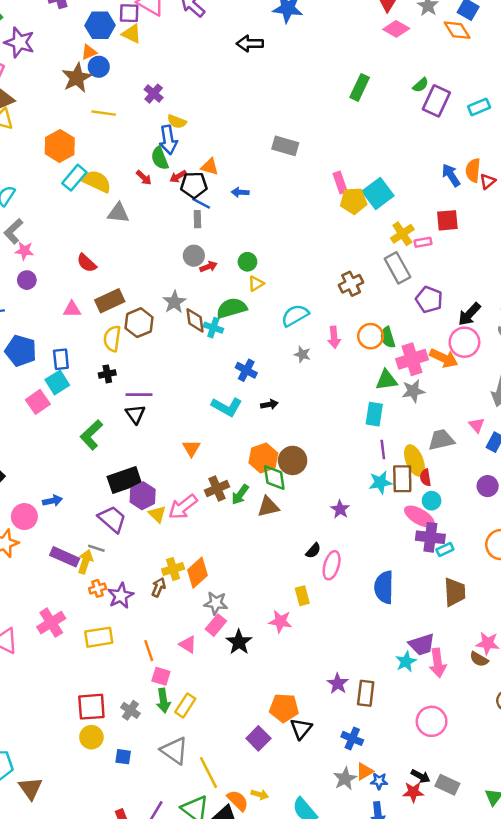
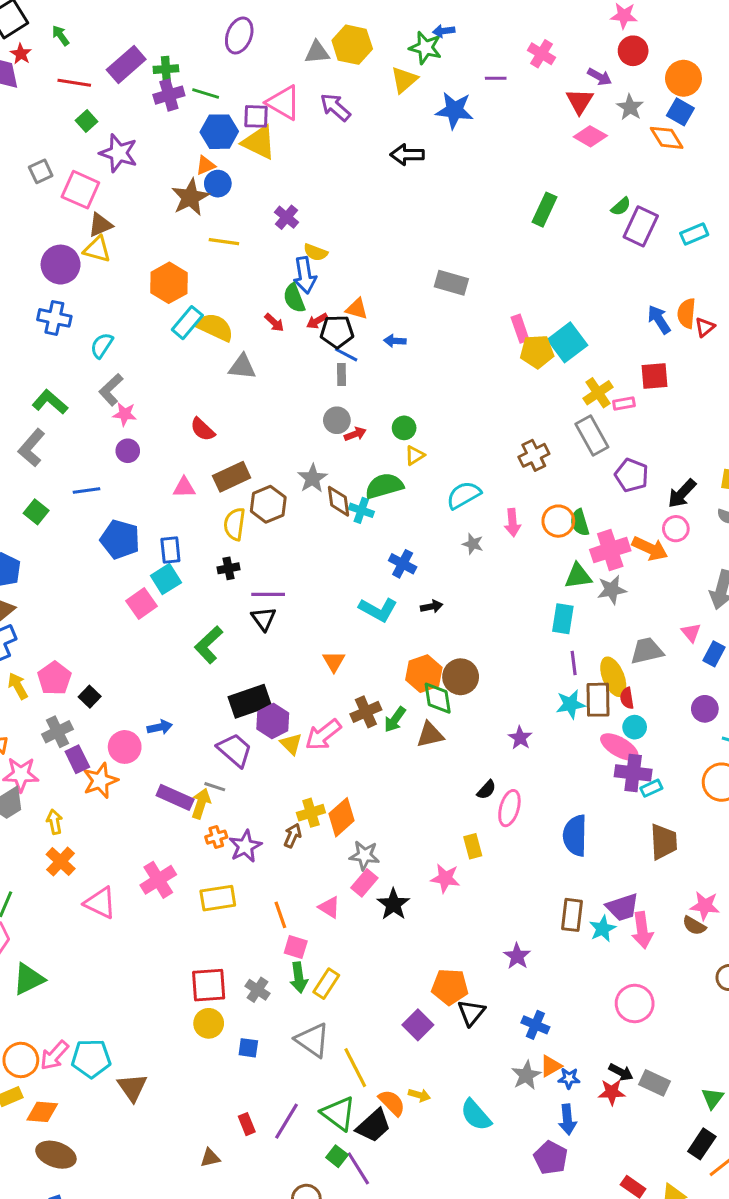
yellow triangle: (132, 34) -> (259, 142), size x1.4
pink circle: (464, 342) -> (676, 529), size x0.7
brown rectangle: (366, 693) -> (572, 915), moved

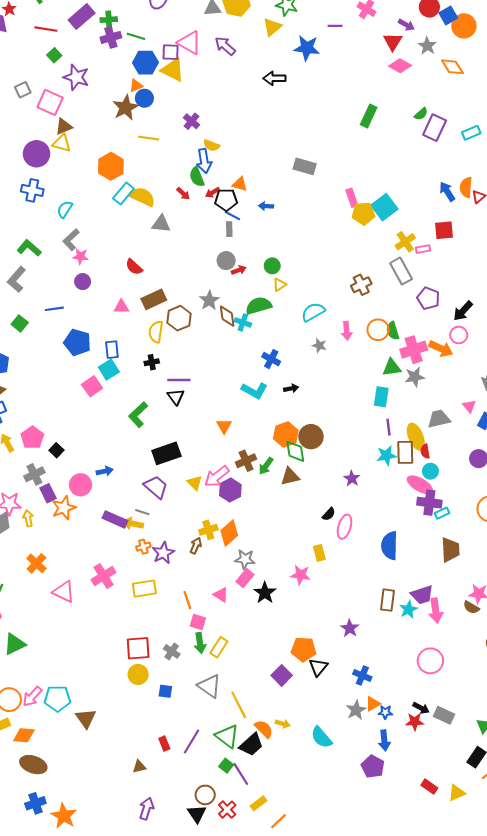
blue square: (680, 112) -> (448, 15), moved, turned 30
purple hexagon: (273, 721) -> (230, 490), moved
yellow arrow: (201, 803) -> (133, 524), turned -96
yellow arrow: (54, 822) -> (28, 518), moved

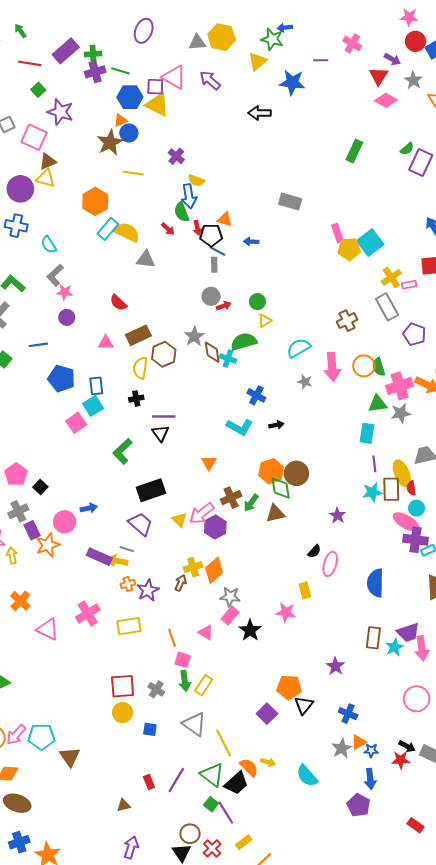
red arrow: (212, 193) -> (197, 228), turned -72
cyan semicircle: (65, 209) -> (49, 245), turned -66
pink arrow: (347, 331) -> (332, 367), size x1.5

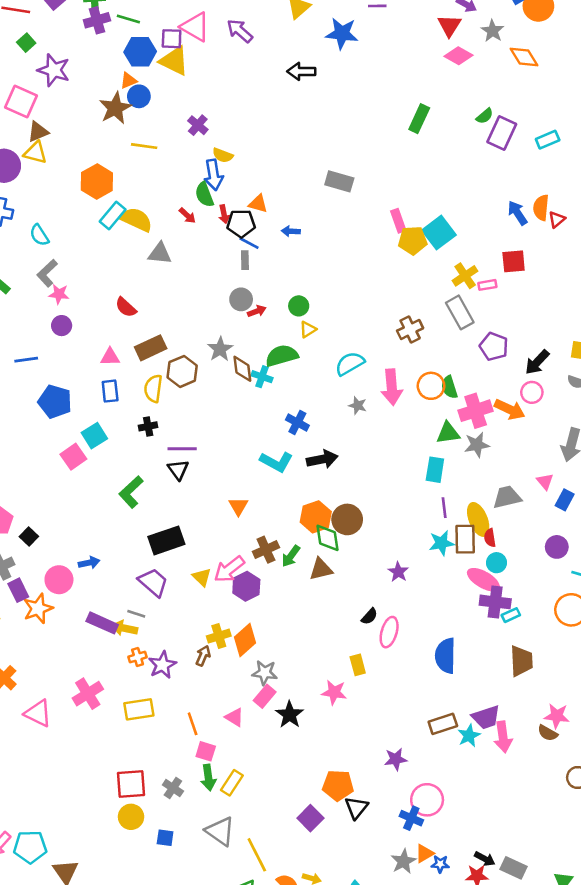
blue rectangle: (96, 386) -> (110, 391), moved
black arrow: (276, 425) -> (322, 459), size x1.6
brown rectangle: (373, 638) -> (443, 724), turned 65
purple star: (335, 666) -> (396, 759), turned 30
pink circle: (417, 699) -> (427, 800), moved

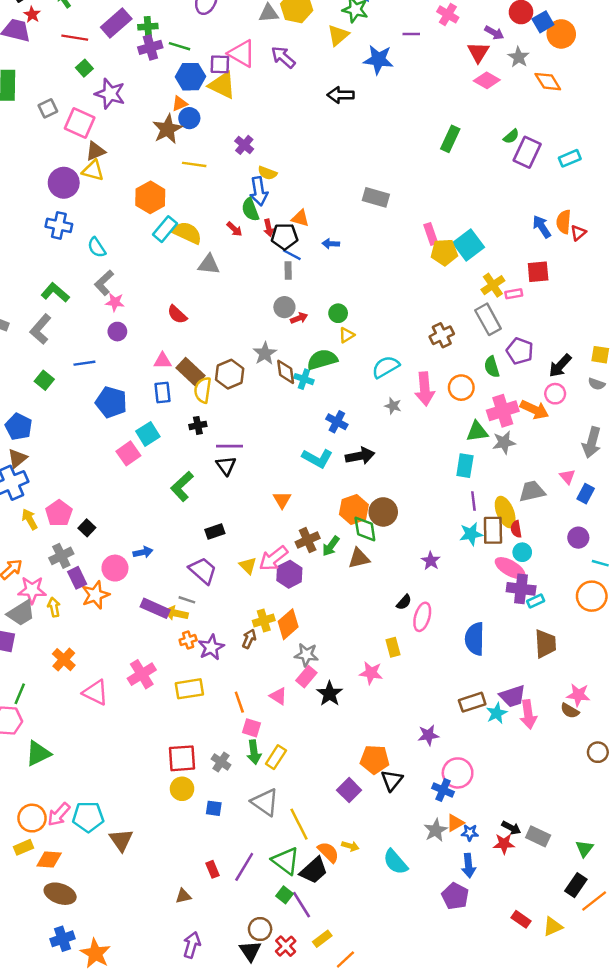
brown rectangle: (151, 348) -> (191, 372), moved, turned 68
green semicircle: (449, 387) -> (492, 367), moved
black rectangle: (166, 540) -> (215, 531), size x0.6

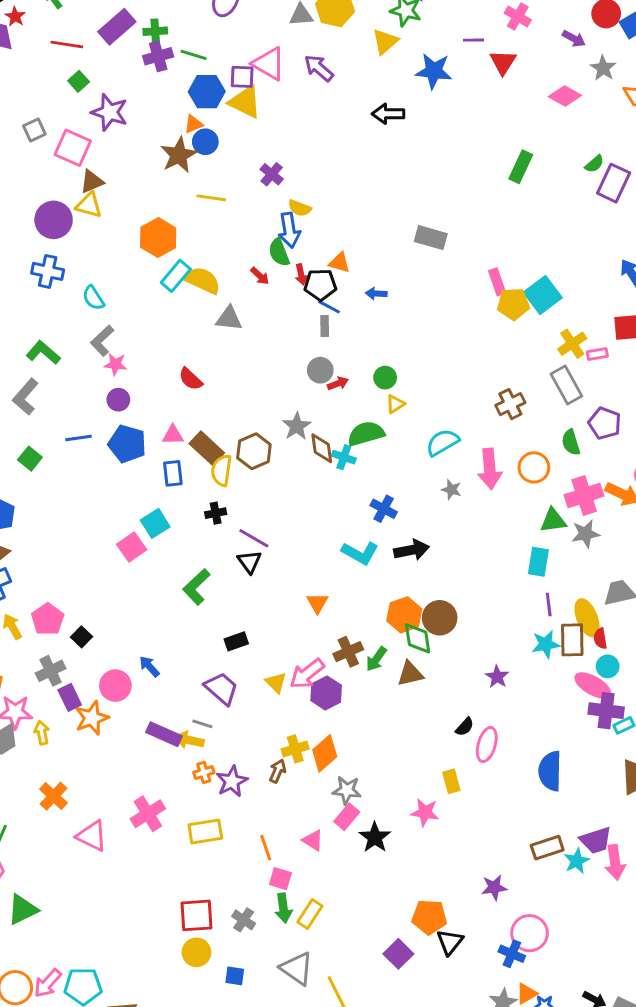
red triangle: (478, 52) -> (503, 62), moved
blue pentagon: (111, 402) -> (127, 444), moved
purple line: (230, 446) -> (254, 538), turned 30
blue arrow: (143, 552) -> (149, 666), turned -120

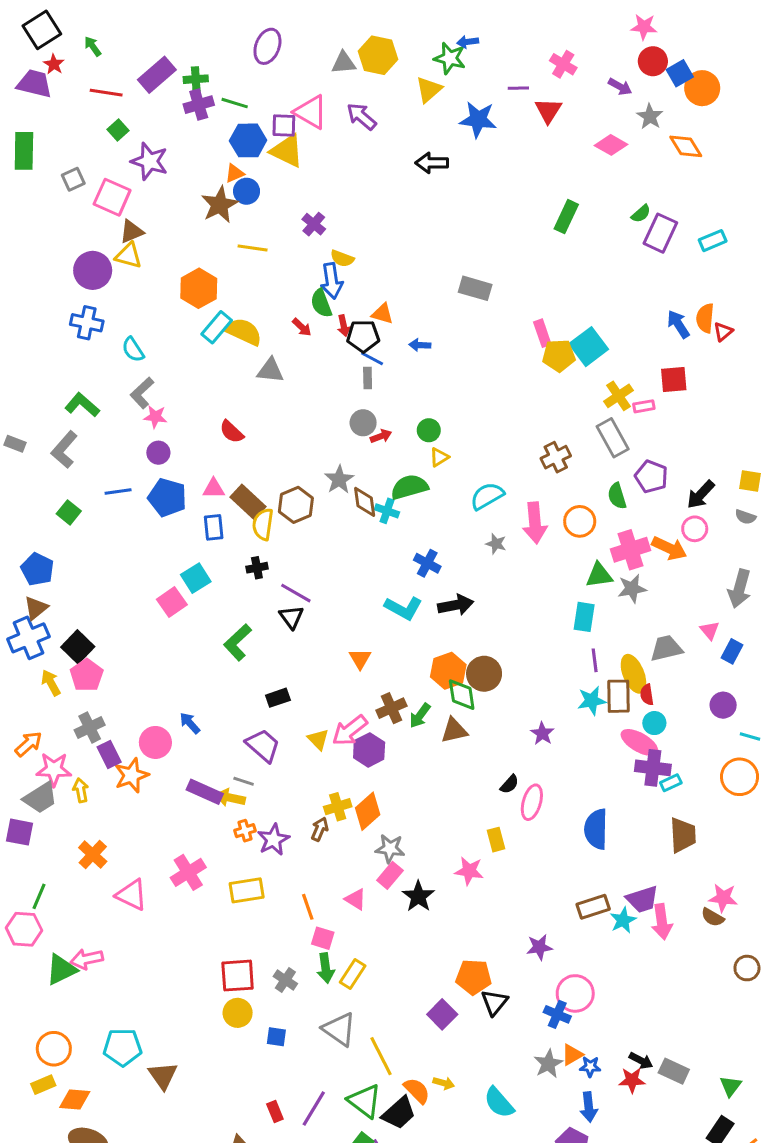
black square: (82, 637) -> (78, 647), moved, size x1.5
pink arrow: (48, 983) -> (87, 959), moved, turned 36

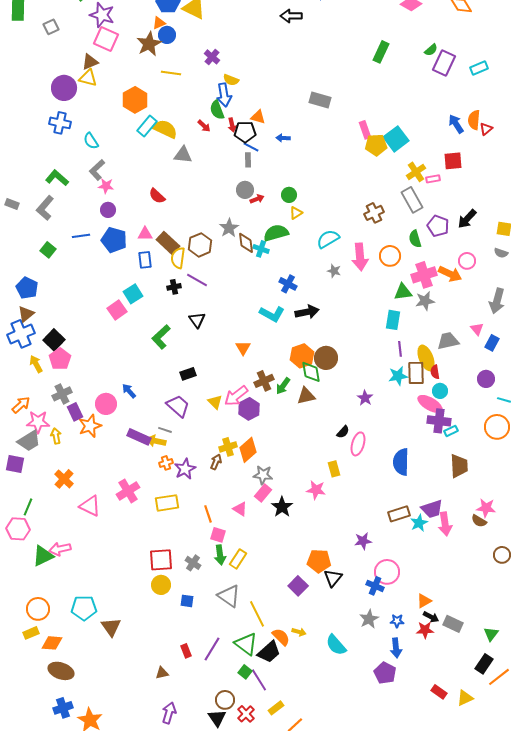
pink square: (112, 197) -> (106, 39), moved
black arrow: (701, 494) -> (467, 219), moved
purple line: (296, 593) -> (197, 280), moved
orange triangle: (572, 1055) -> (424, 601), moved

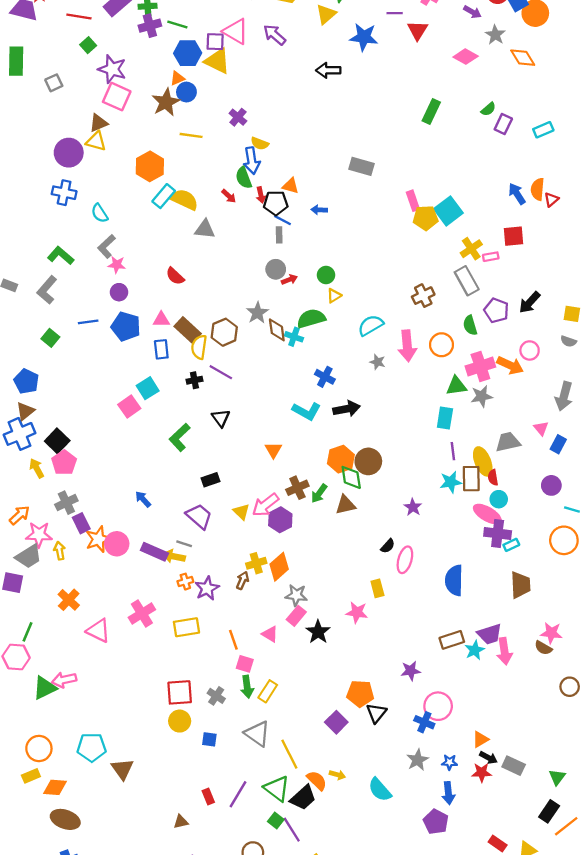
purple rectangle: (444, 63) -> (503, 124), size x0.7
pink circle: (106, 404) -> (117, 544), moved

